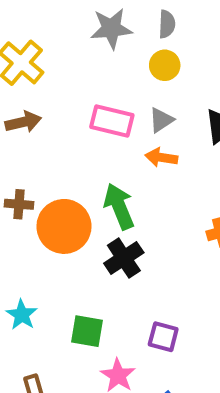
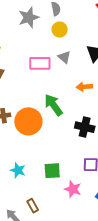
gray triangle: (161, 120) -> (64, 57), turned -32
orange arrow: (161, 157) -> (84, 87), moved
black cross: (124, 258) -> (85, 127), moved, turned -30

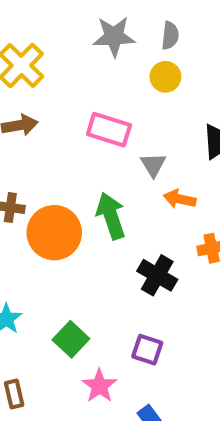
gray triangle: (64, 57) -> (153, 165), moved
green square: (52, 171) -> (71, 339), turned 30

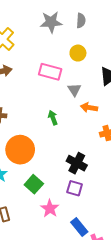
yellow circle: (165, 77) -> (78, 53), moved
green arrow: (111, 216) -> (53, 118), size x0.6
orange circle: (54, 233) -> (20, 150), moved
black cross: (157, 275) -> (77, 163), moved

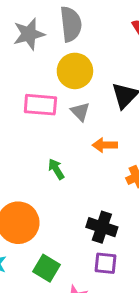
gray semicircle: (81, 21) -> (71, 24), size x1.6
yellow circle: (78, 53) -> (75, 71), size x1.5
gray triangle: (74, 90) -> (80, 112), moved

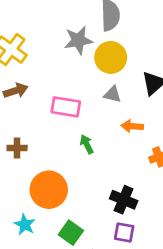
gray star: (29, 34) -> (78, 40), moved
pink rectangle: (40, 105) -> (66, 107), moved
gray triangle: (80, 112) -> (113, 94), turned -36

